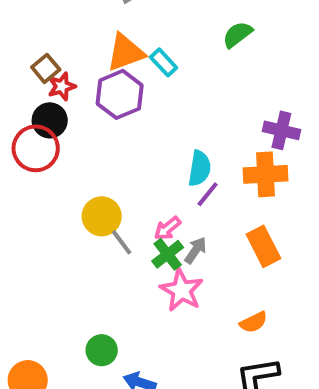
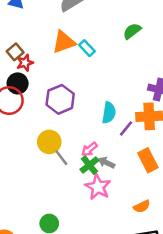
purple hexagon: (120, 94) -> (60, 99), moved
purple line: (208, 194) -> (126, 129), moved
gray arrow: (196, 250) -> (106, 163), turned -98

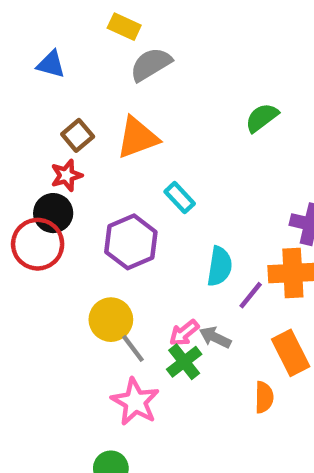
cyan rectangle: (87, 48) -> (180, 198), moved
brown square: (15, 52) -> (78, 135), moved
gray arrow: (106, 163) -> (215, 337), moved
pink star: (98, 187) -> (135, 402), moved
orange semicircle: (142, 206) -> (264, 397), moved, turned -63

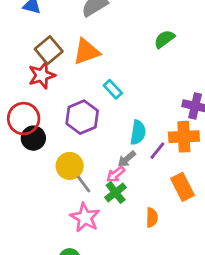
brown square: (78, 135) -> (49, 50), size x1.4
red star: (66, 175) -> (42, 75), size x1.4
black circle: (53, 213) -> (33, 138), moved
gray arrow: (215, 337) -> (127, 159), moved, turned -66
orange semicircle: (264, 397) -> (152, 218), moved

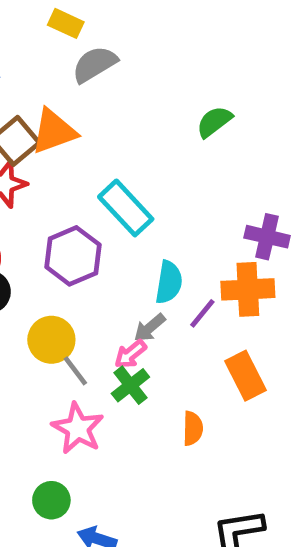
orange triangle: (86, 52) -> (54, 131), moved
cyan rectangle: (113, 89) -> (126, 208), size x1.6

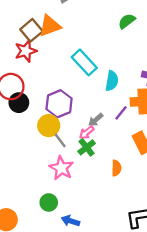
purple hexagon: (73, 256) -> (59, 104), moved
cyan semicircle: (169, 282) -> (112, 81), moved

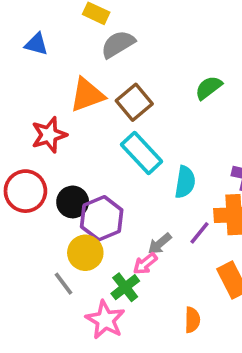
brown square: (31, 30) -> (134, 102), moved
black circle: (19, 103) -> (73, 202), moved
gray line: (60, 140) -> (64, 284), moved
green cross: (87, 147) -> (125, 287), moved

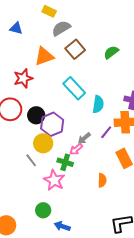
brown square: (134, 102) -> (75, 49), moved
green cross: (125, 287) -> (65, 162), turned -35

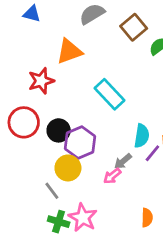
brown square: (75, 49) -> (134, 27), moved
cyan semicircle: (98, 104) -> (142, 136), moved
green cross: (65, 162) -> (59, 222), moved

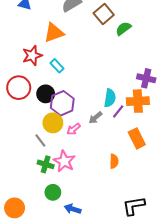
cyan rectangle: (110, 94) -> (57, 66), moved, size x0.6
pink arrow: (112, 176) -> (74, 129), moved

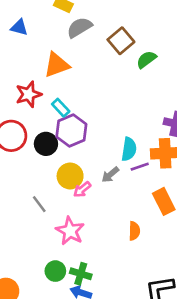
purple hexagon: (62, 103) -> (71, 130), moved
purple line: (118, 111) -> (140, 167), turned 32
yellow circle: (53, 123) -> (70, 176), moved
green cross: (46, 164) -> (81, 274), moved

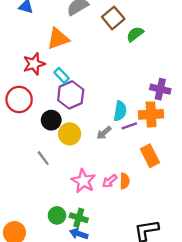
black circle: (46, 144) -> (51, 120), moved
pink arrow: (82, 189) -> (110, 181), moved
pink star: (70, 231) -> (83, 181), moved

